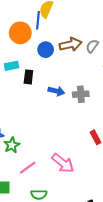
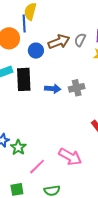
black rectangle: (28, 77) -> (24, 79), size x1.6

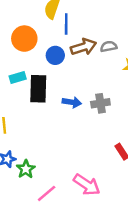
blue line: (24, 23) -> (66, 24), moved
gray semicircle: (80, 40) -> (109, 47), turned 48

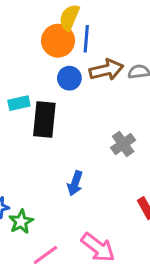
orange circle: (24, 39) -> (58, 41), moved
blue arrow: (72, 102) -> (75, 183), moved, turned 96
gray cross: (100, 103) -> (123, 144), turned -30

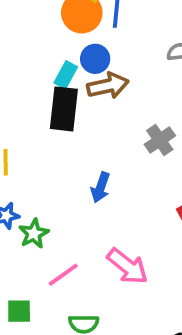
brown arrow: (106, 70) -> (108, 86), moved
cyan rectangle: (19, 103) -> (66, 75), moved, turned -50

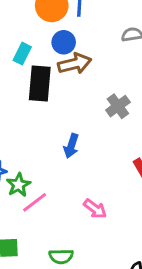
cyan rectangle: (66, 75) -> (22, 54), moved
pink arrow: (128, 266) -> (95, 209), size x0.7
pink line: (63, 275) -> (35, 202), moved

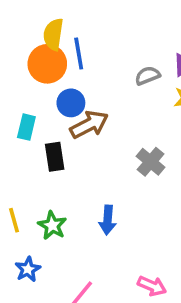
black rectangle: (40, 84) -> (55, 157), size x0.7
green star: (19, 185) -> (52, 225), moved

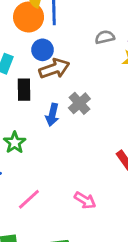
gray cross: (151, 162) -> (79, 103), moved
blue arrow: (108, 220) -> (52, 115), moved

